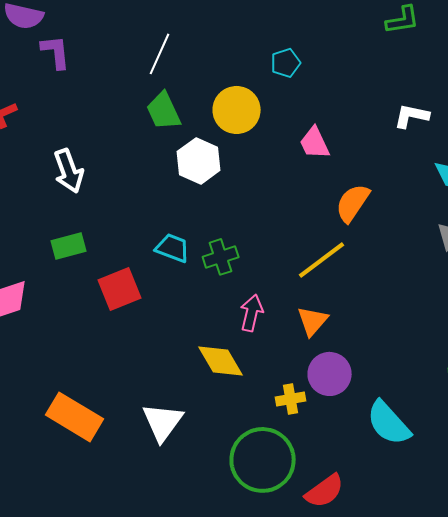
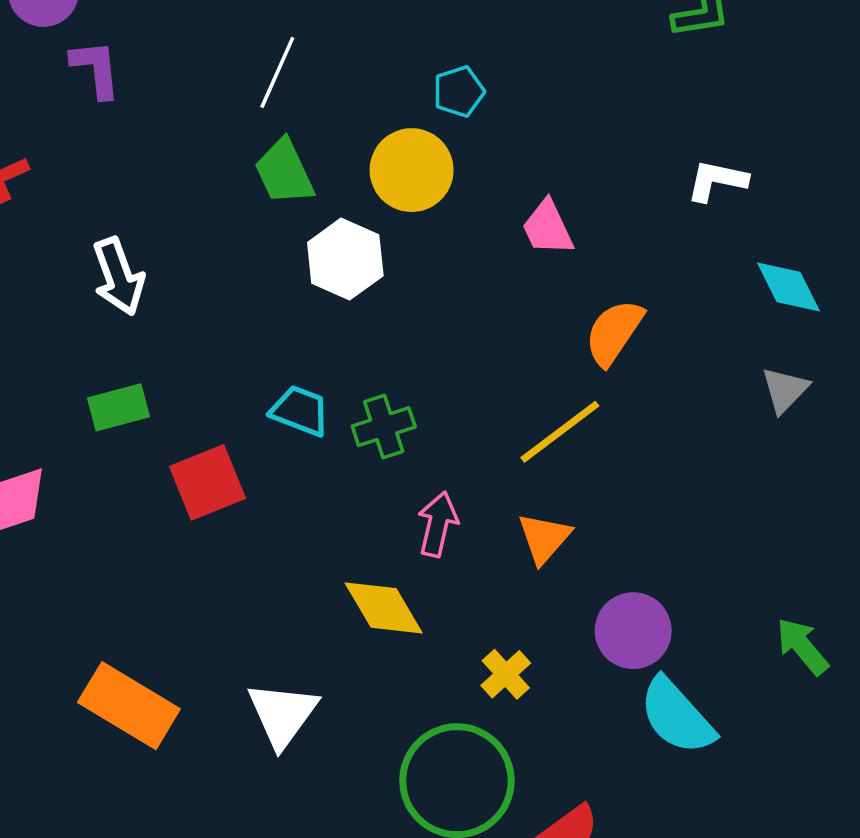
cyan pentagon: (286, 63) -> (459, 92), moved
purple circle: (330, 374) -> (633, 631), moved
yellow cross: (291, 399) -> (506, 674), turned -32

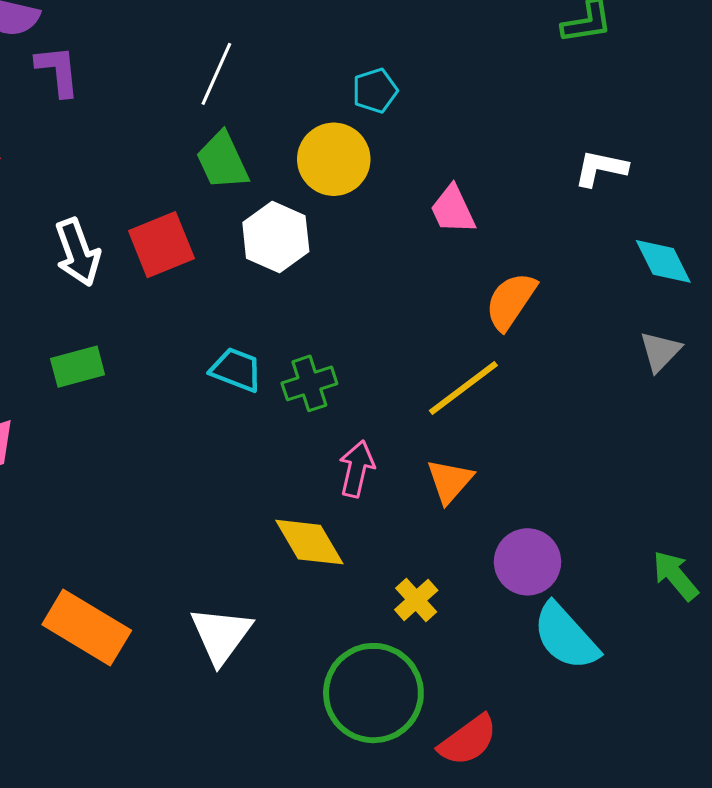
red square: (207, 482) -> (161, 245), moved

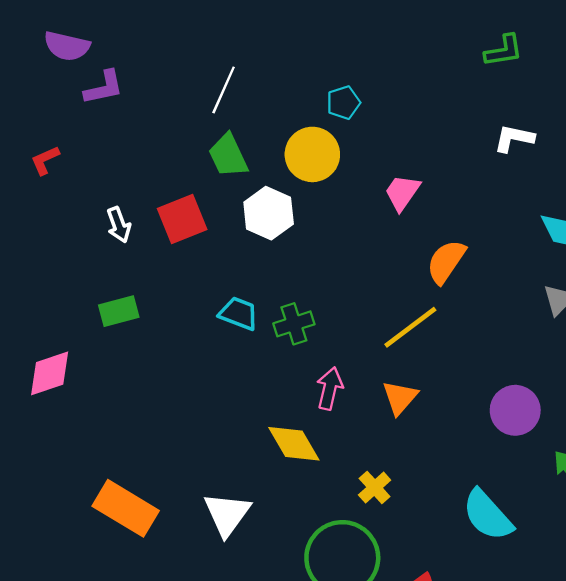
purple L-shape: (58, 71) -> (104, 88), turned 84
white L-shape: (601, 168) -> (514, 138), moved
pink trapezoid: (453, 210) -> (402, 192), turned 60
white arrow: (78, 252) -> (119, 225), size x0.7
purple circle: (527, 562) -> (515, 410), moved

